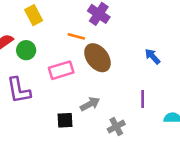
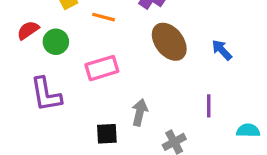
orange line: (76, 36) -> (104, 17), moved
brown ellipse: (97, 58) -> (169, 42), moved
gray arrow: (90, 104) -> (140, 112), turned -48

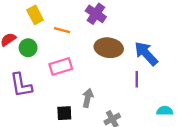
brown ellipse: (169, 42) -> (109, 48), turned -44
blue arrow: (222, 50) -> (146, 54), size x1.6
purple line: (209, 106) -> (137, 79), moved

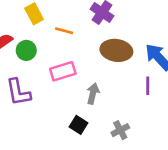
gray arrow: (88, 98) -> (93, 94), moved
black square: (64, 113) -> (78, 125), moved, turned 35

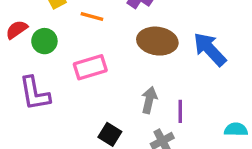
purple line: (148, 86) -> (180, 111), moved
gray arrow: (93, 94) -> (149, 100), moved

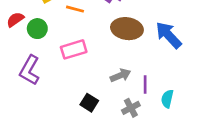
purple L-shape: (35, 93) -> (30, 70), turned 40
gray arrow: (149, 100) -> (120, 75), turned 54
cyan semicircle: (236, 129) -> (167, 99), moved, turned -78

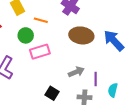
green circle: (37, 29) -> (26, 35), moved
gray cross: (131, 108) -> (84, 97), turned 32

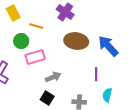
gray arrow: (76, 72) -> (53, 77), moved
purple line: (96, 79) -> (96, 74), moved

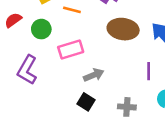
green circle: (21, 41) -> (41, 29), moved

